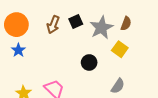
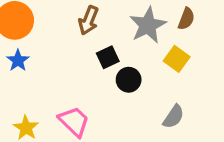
black square: (76, 22) -> (108, 57), moved
brown arrow: (53, 25) -> (88, 20), moved

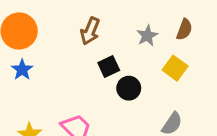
gray star: (148, 25) -> (147, 36), size x0.6

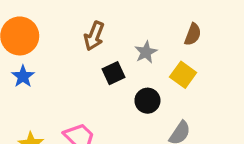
gray star: (147, 36) -> (146, 52), moved
black circle: (129, 88) -> (147, 101), moved

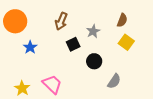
yellow square: (183, 75) -> (126, 42), moved
blue star: (23, 76) -> (30, 47), moved

